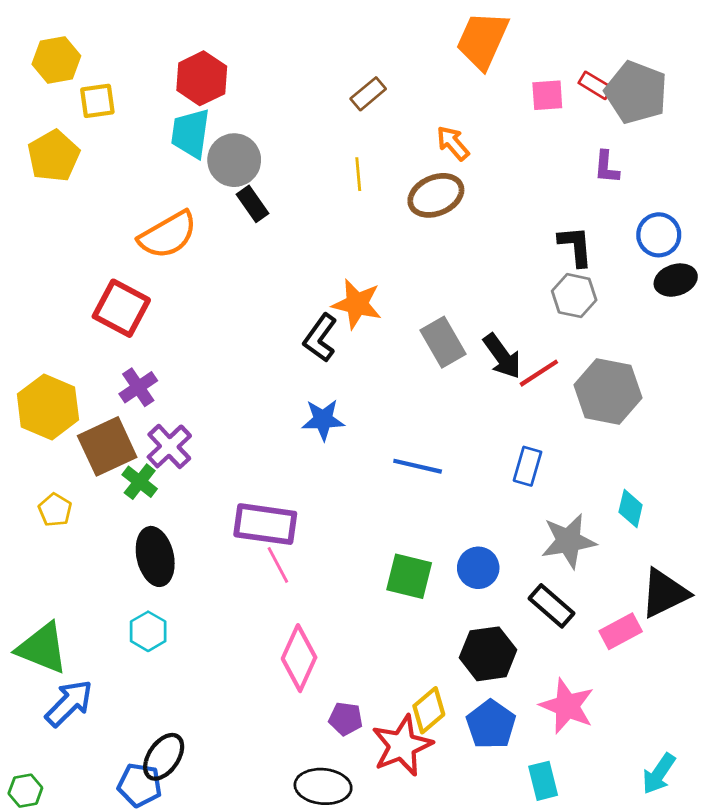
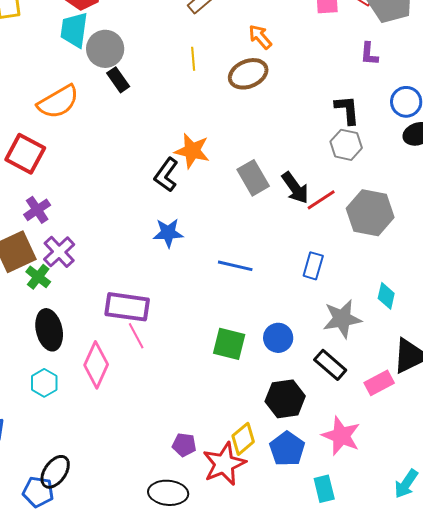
pink diamond: (299, 658) -> (96, 365), moved

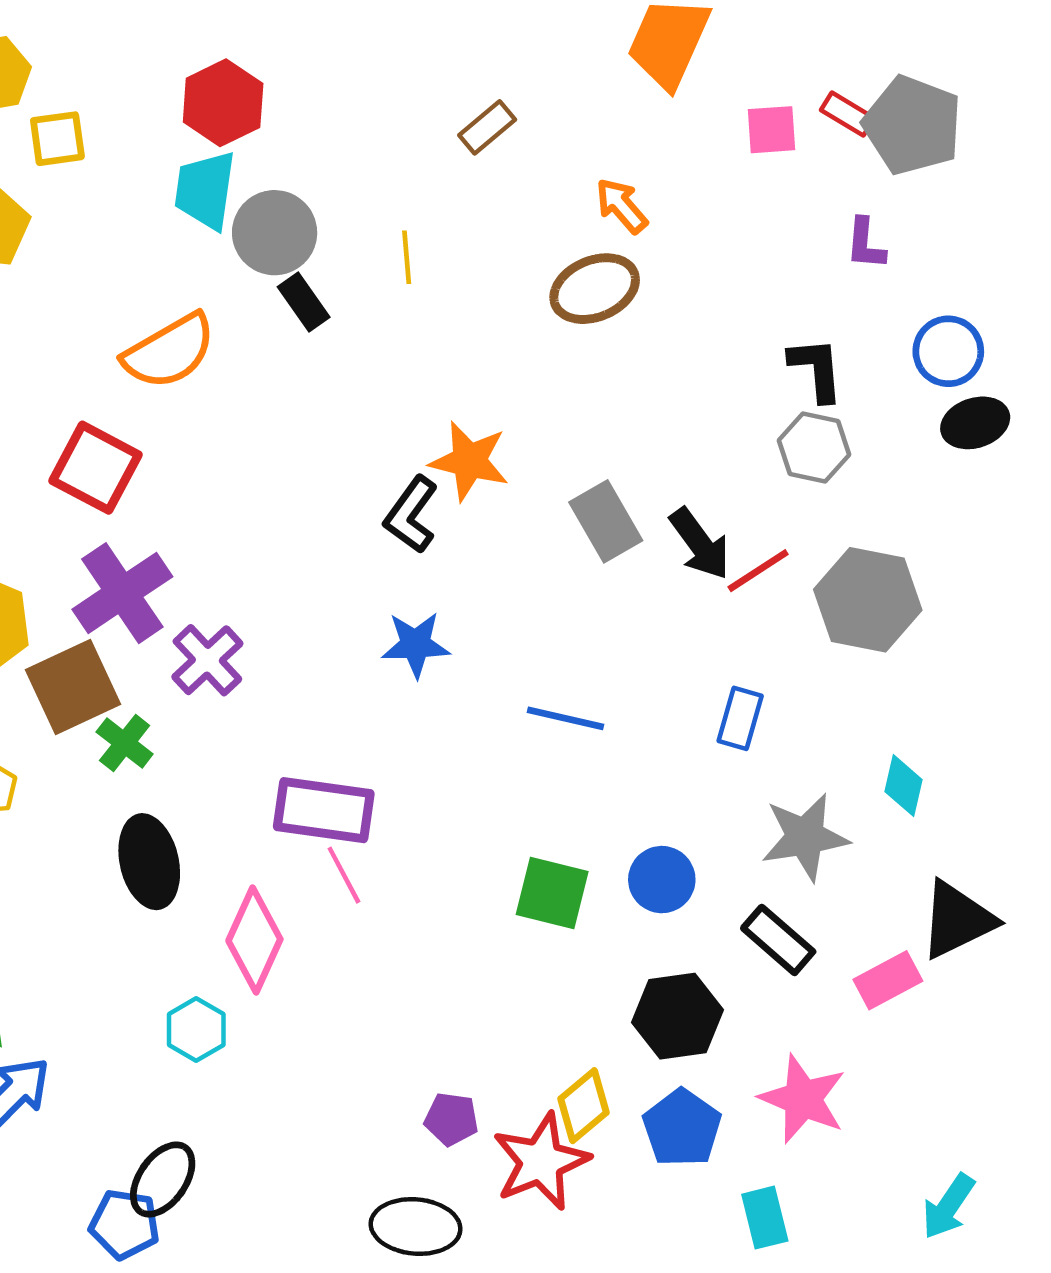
yellow line: (193, 59) -> (407, 257), moved
purple cross: (37, 210) -> (122, 593), size x1.6
purple cross: (59, 252) -> (207, 660), moved
cyan hexagon: (44, 383) -> (196, 1030), moved

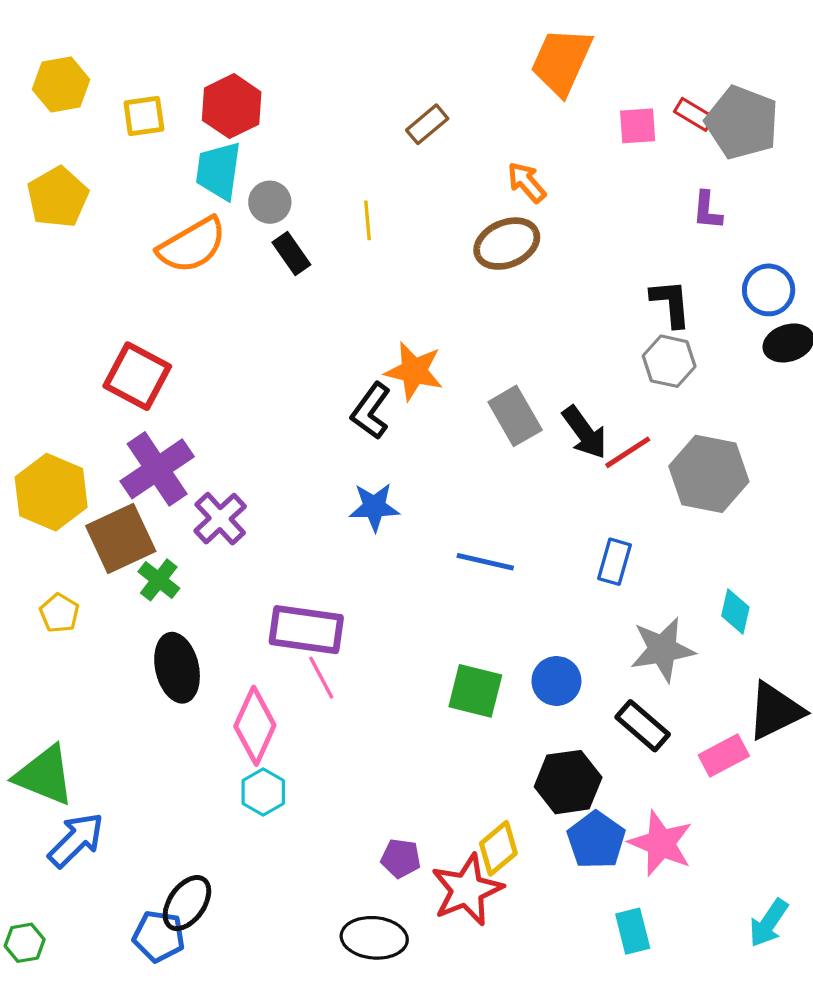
yellow square: (57, 139) -> (144, 116), moved
gray circle: (275, 233) -> (270, 202), size x0.7
orange semicircle: (169, 351) -> (192, 245), moved
cyan hexagon: (196, 1030) -> (263, 792), moved
blue pentagon: (682, 1128) -> (596, 840), moved

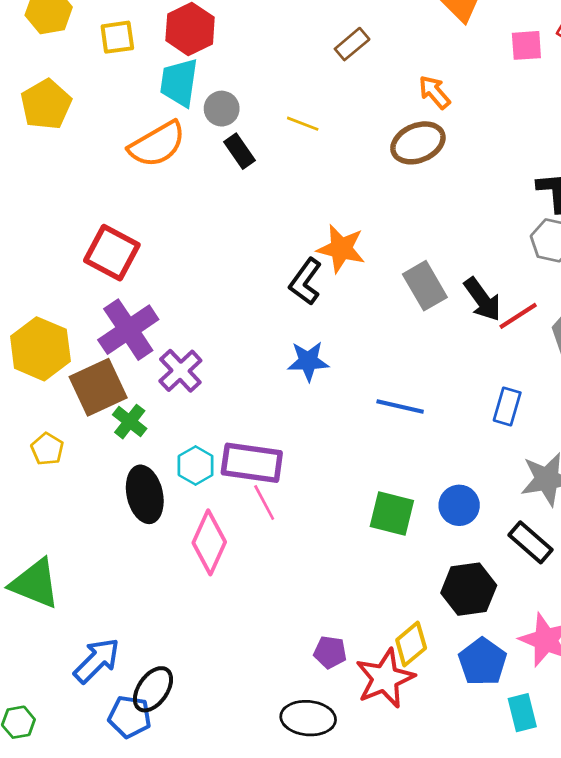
yellow line: (368, 220) -> (303, 124), turned -64
cyan hexagon: (263, 792) -> (196, 466), moved
blue arrow: (76, 840) -> (97, 660), moved
blue pentagon: (596, 840) -> (482, 662), moved

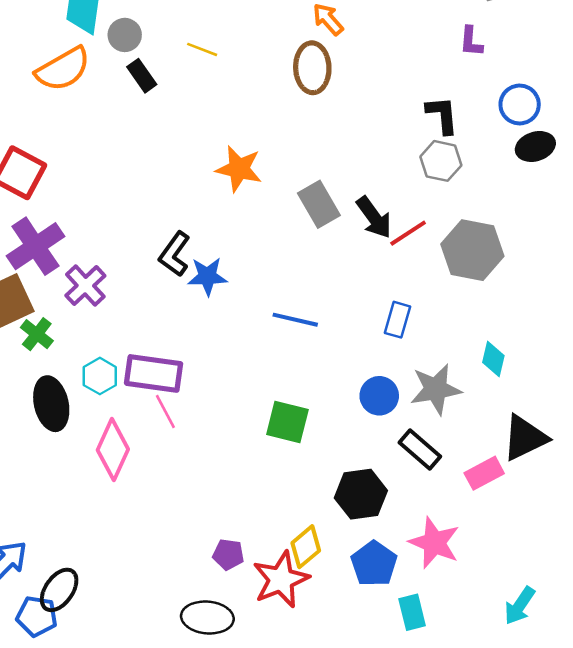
brown ellipse: (418, 143) -> (312, 68), turned -69
black L-shape: (305, 282) -> (175, 254), moved
blue circle: (459, 505) -> (379, 396), moved

